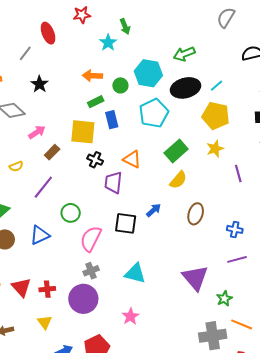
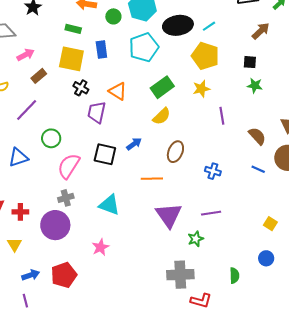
green rectangle: (96, 102) -> (73, 29), moved, turned 35
purple line: (237, 259) -> (211, 213), moved
orange line: (242, 324) -> (152, 179), moved, turned -30

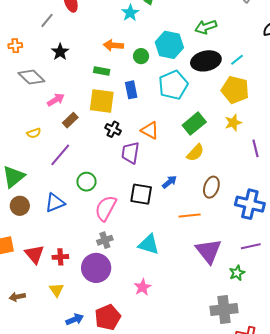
blue cross: (213, 171) -> (250, 204), size x1.8

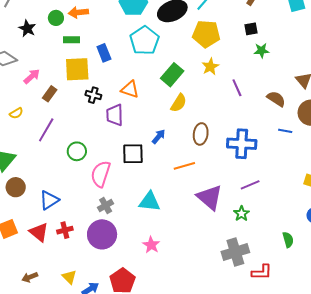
green circle: (141, 56) -> (56, 18), moved
blue triangle: (55, 203) -> (49, 200), moved
yellow triangle: (56, 290) -> (69, 277), moved

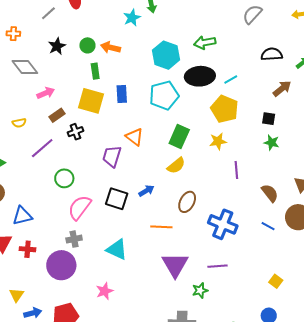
green rectangle: (72, 40) -> (95, 71), turned 63
green rectangle: (172, 75) -> (179, 137), turned -35
black cross: (93, 95) -> (75, 132), moved, turned 35

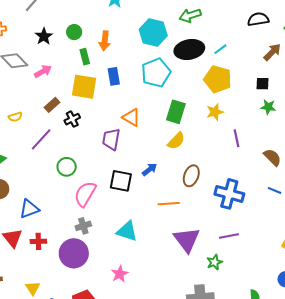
orange arrow: (110, 47) -> (105, 41), moved, turned -90
pink arrow: (46, 93) -> (43, 71), moved

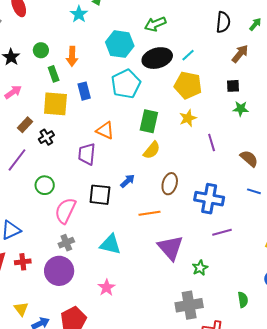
black semicircle: (258, 19) -> (223, 22), turned 110
purple line: (229, 236) -> (222, 232), moved

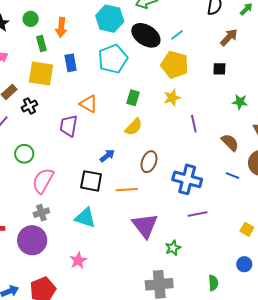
black ellipse: (157, 58) -> (146, 35), turned 44
green star: (241, 109) -> (240, 102), moved
green rectangle: (149, 121) -> (133, 98), size x0.7
black square: (100, 195) -> (91, 181), moved

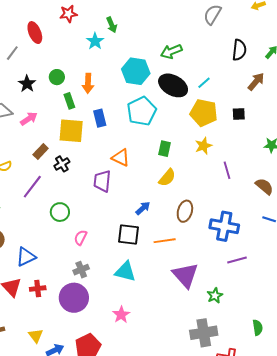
black square: (219, 69) -> (239, 114), moved
pink semicircle: (43, 181) -> (80, 238), size x0.6

